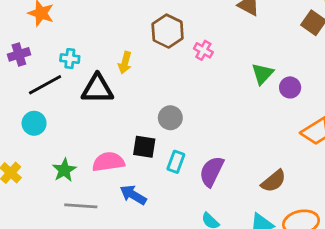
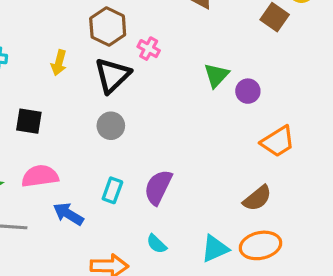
black triangle: (97, 89) -> (112, 75), moved, turned -44
black square: (144, 147) -> (29, 121), moved
cyan rectangle: (176, 162) -> (112, 190), moved
brown semicircle: (274, 181) -> (257, 198), moved

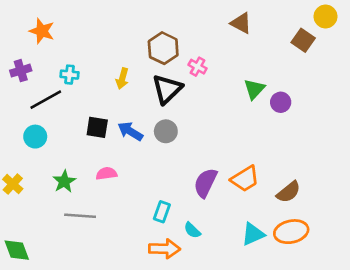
orange trapezoid: (278, 141) -> (245, 179), moved
pink semicircle: (40, 176) -> (106, 174), size x0.7
cyan rectangle: (112, 190) -> (162, 212), moved
blue arrow: (68, 214) -> (130, 131), moved
cyan semicircle: (157, 244) -> (192, 230), moved

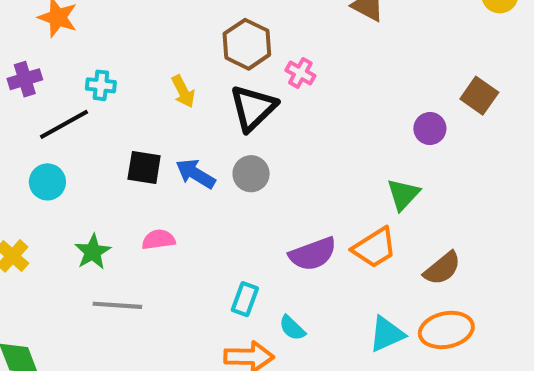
brown square: (303, 40) -> (479, 96), moved
yellow arrow: (122, 79) -> (183, 91), turned -42
green triangle: (254, 89) -> (403, 194), moved
purple semicircle: (205, 183) -> (313, 254), turned -136

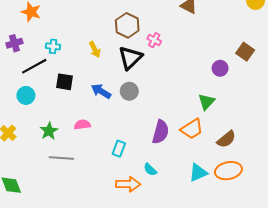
black square: (144, 168) -> (65, 82), moved
purple semicircle: (313, 254) -> (161, 132), turned -55
cyan rectangle: (245, 299) -> (119, 149), moved

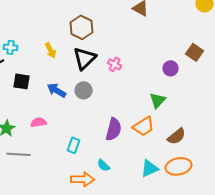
pink cross: (154, 40) -> (115, 64), moved

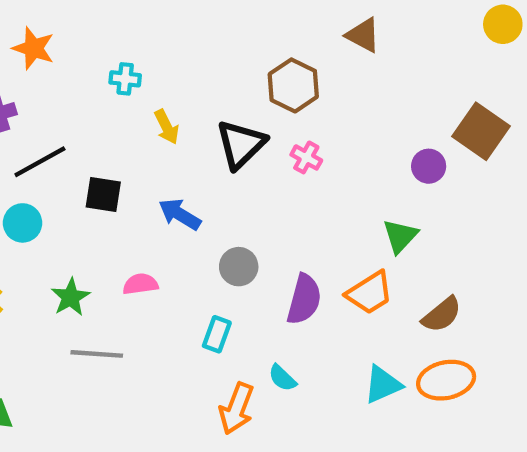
brown hexagon: (82, 27) -> (293, 85), moved
cyan cross: (11, 47) -> (125, 79), moved
brown square: (195, 52) -> (481, 131), size x1.4
gray circle: (84, 90) -> (239, 267), moved
orange arrow: (83, 179) -> (236, 409), turned 110

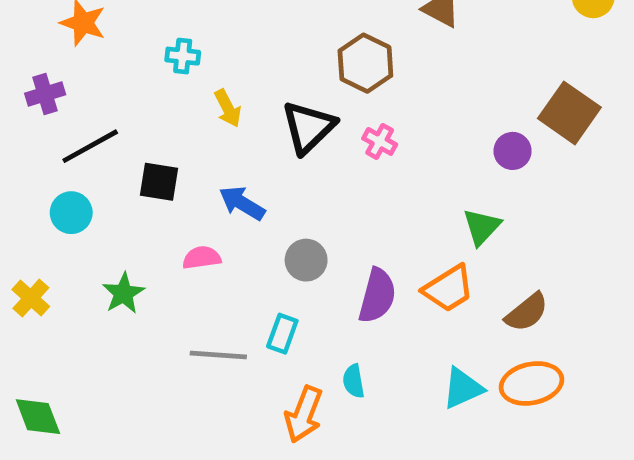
pink semicircle: (140, 284) -> (202, 258), moved
gray line: (97, 354) -> (218, 355), moved
cyan semicircle: (282, 378) -> (354, 381), turned 36

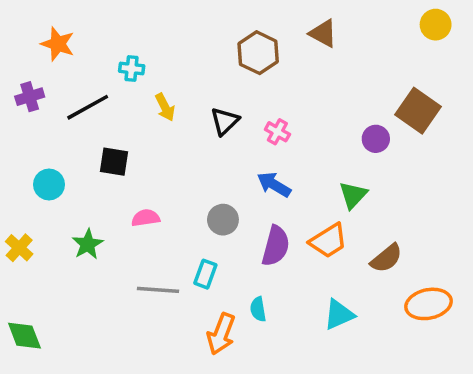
brown hexagon: (365, 63) -> (258, 53), moved
black triangle: (308, 127) -> (225, 121), size x0.7
black line: (90, 146) -> (88, 107), moved
blue arrow: (242, 203) -> (274, 184), moved
orange ellipse: (531, 383) -> (429, 304), moved

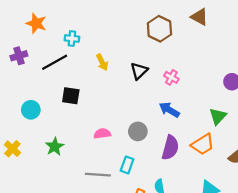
cyan cross: (132, 69) -> (72, 38), moved
pink semicircle: (146, 218) -> (102, 134), moved

